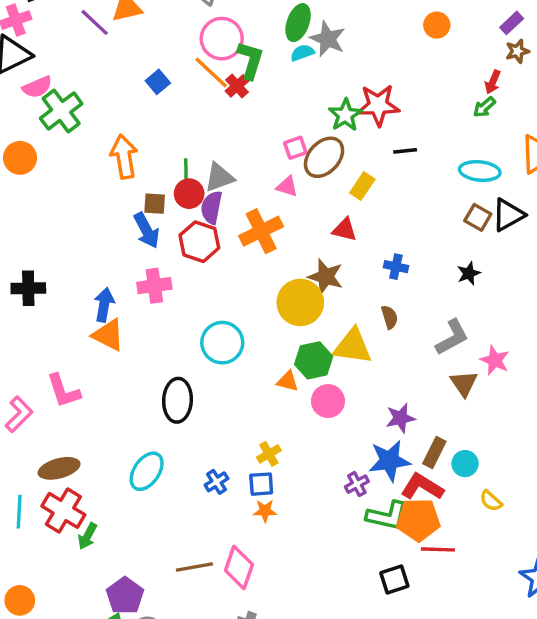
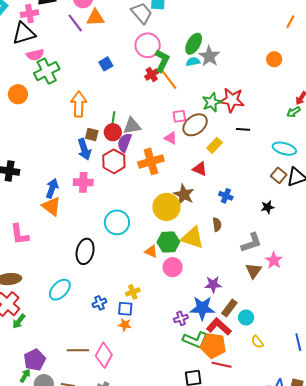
orange line: (211, 73) -> (169, 79), moved

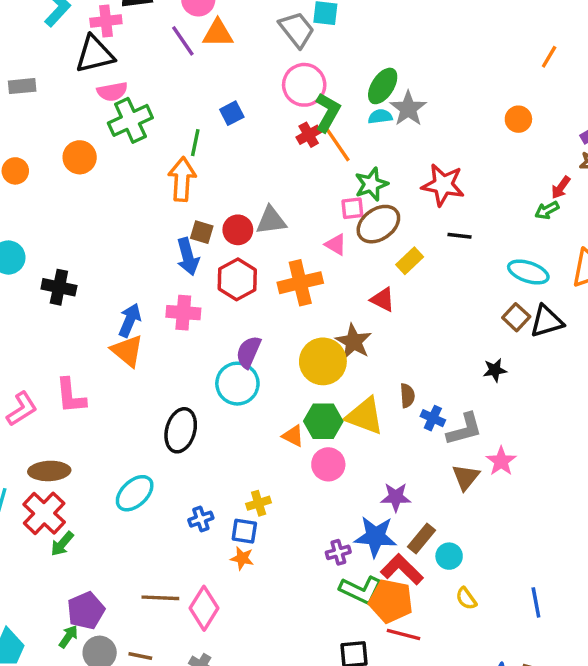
green star: (212, 102) -> (371, 184), moved
green line: (113, 119) -> (195, 143), moved
purple semicircle: (124, 143) -> (248, 352), moved
blue cross: (226, 196) -> (433, 418), moved

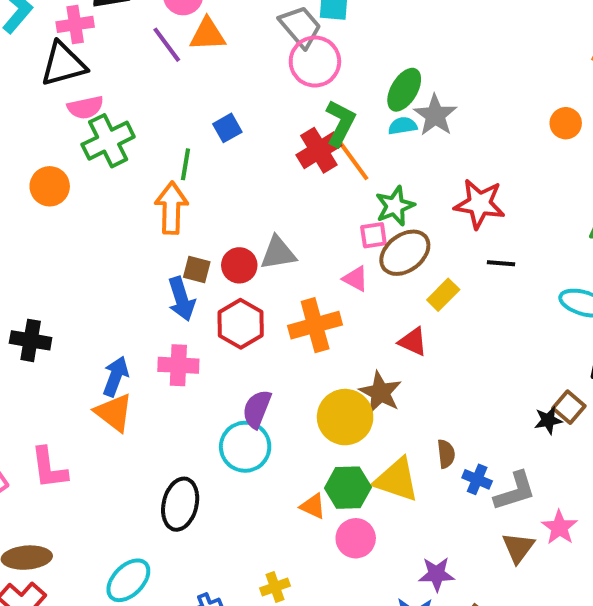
pink circle: (304, 85) -> (315, 62), moved
red cross: (309, 135) -> (319, 150), size x1.5
brown square: (516, 317) -> (569, 407), moved

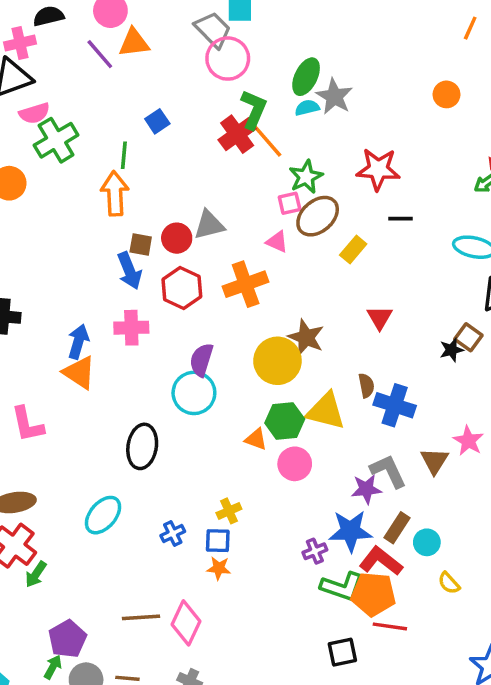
red triangle: (413, 342) -> (380, 318), moved, turned 40
blue cross: (477, 479) -> (395, 405), size x1.6
gray L-shape: (515, 491) -> (388, 471), moved, turned -93

